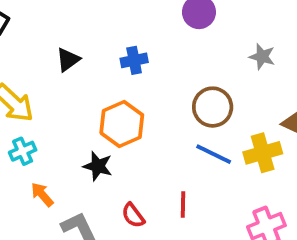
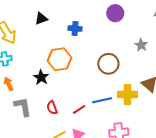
blue line: (214, 154) -> (102, 100), moved, turned -54
red line: (183, 205) -> (79, 109), turned 40

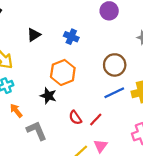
blue cross: (75, 29) -> (71, 37), turned 32
blue line: (102, 100) -> (114, 93), moved
red semicircle: (52, 108) -> (75, 118), moved

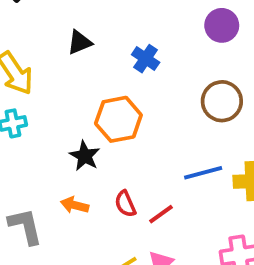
brown circle: (115, 65) -> (222, 101), moved
orange arrow: (16, 111) -> (75, 205), moved, turned -48
gray L-shape: (37, 131) -> (25, 226), moved

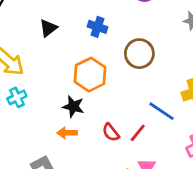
brown circle: (222, 101) -> (139, 54), moved
blue line: (203, 173) -> (162, 111), moved, turned 64
orange arrow: (75, 205) -> (67, 133), moved

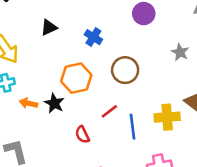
blue line: (162, 111) -> (132, 127), turned 35
orange arrow: (67, 133) -> (28, 103), moved
red line: (138, 133) -> (109, 111), moved

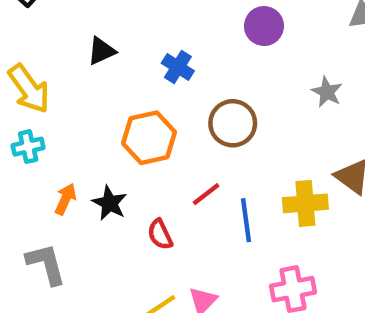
orange arrow: (28, 103) -> (65, 199), moved, turned 102
black star: (54, 103) -> (110, 203), moved

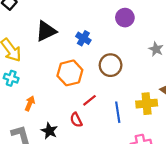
black triangle: (101, 51) -> (46, 31), size x1.5
cyan cross: (28, 147) -> (11, 78), turned 32
red line: (206, 194) -> (89, 100), moved
black star: (110, 203) -> (49, 131), moved

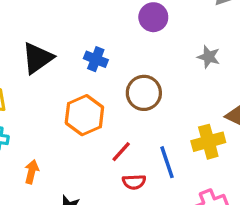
red semicircle: (76, 120) -> (134, 182), moved, turned -56

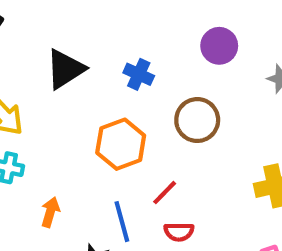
purple circle: (153, 17) -> (219, 46), moved
blue line: (167, 162) -> (122, 222), moved

